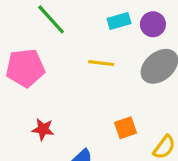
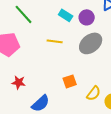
cyan rectangle: (119, 21) -> (66, 15), turned 48

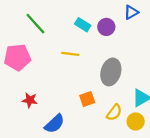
gray ellipse: (91, 43) -> (111, 72), moved, turned -35

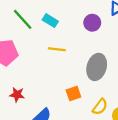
cyan rectangle: (83, 25) -> (50, 21), moved

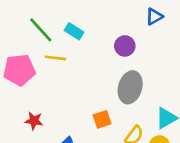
purple circle: (92, 23) -> (125, 46), moved
yellow line: (57, 49) -> (55, 58), moved

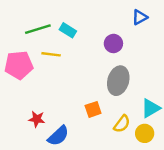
green line: (41, 30) -> (38, 29), turned -65
red star: (34, 121) -> (37, 119), moved

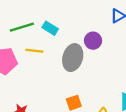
gray ellipse: (118, 81) -> (73, 58), moved

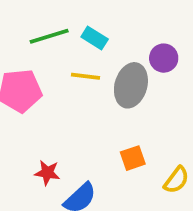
yellow line: (34, 51) -> (85, 76), moved

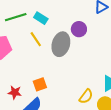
yellow line: (85, 76) -> (36, 39), turned 49
orange square: (133, 158) -> (40, 84), moved

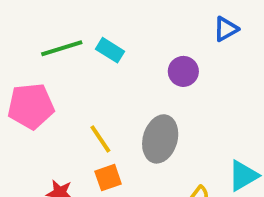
yellow line: (36, 39) -> (100, 139), moved
gray ellipse: (61, 44) -> (160, 139), moved

